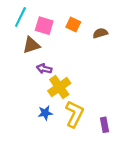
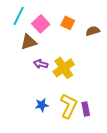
pink square: (44, 26) -> (41, 24), turned 30
yellow cross: (59, 87) -> (64, 68), moved
purple rectangle: (105, 125) -> (86, 109), moved

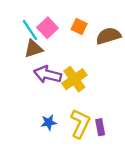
cyan line: (19, 16) -> (30, 30), moved, turned -60
brown semicircle: (93, 31) -> (108, 36), size x1.5
purple arrow: (41, 64) -> (48, 74), size x1.6

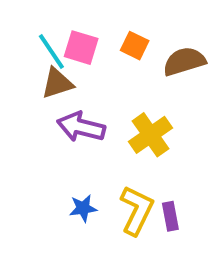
pink square: (48, 28) -> (81, 48), turned -30
yellow cross: (74, 79) -> (151, 135), moved

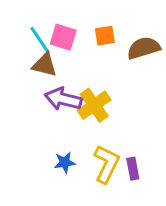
orange square: (135, 46) -> (105, 36), turned -35
brown triangle: (57, 83) -> (45, 65), turned 32
yellow cross: (151, 135) -> (94, 105), moved

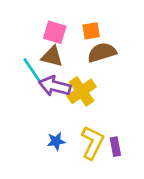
cyan line: (40, 40) -> (32, 70), moved
brown semicircle: (144, 48) -> (102, 52), moved
brown triangle: (45, 65) -> (52, 56), moved

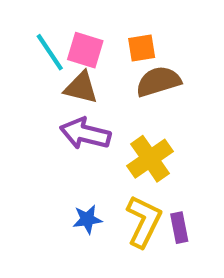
cyan line: (32, 70) -> (50, 52), moved
yellow cross: (82, 91) -> (150, 159), moved

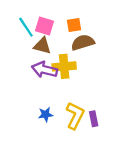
yellow cross: (150, 159) -> (64, 66), moved, turned 30

